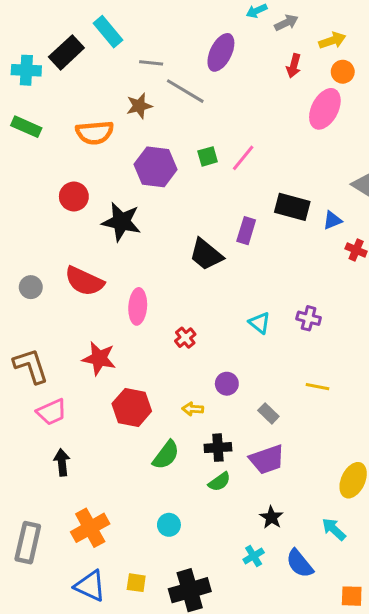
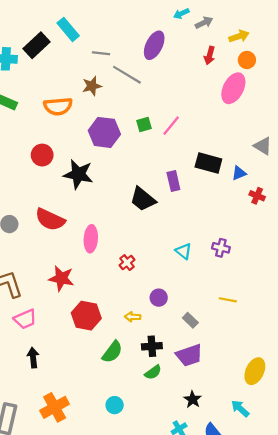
purple rectangle: (246, 231) -> (173, 181), turned -30

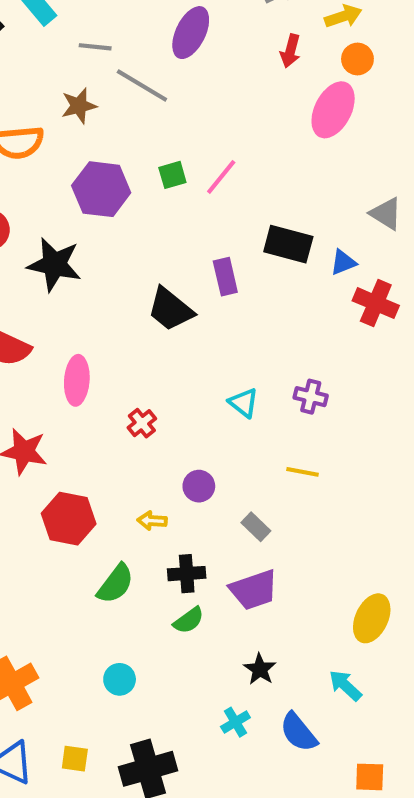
red cross: (257, 196) -> (376, 303), size x1.5
yellow line: (228, 300) -> (303, 472), moved

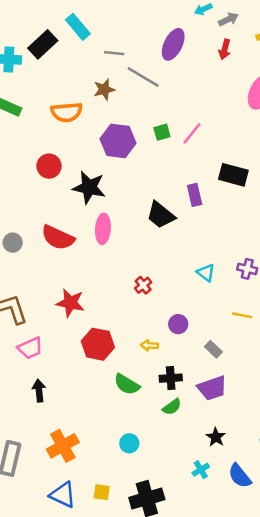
red arrow: (290, 51) -> (225, 49), moved
pink ellipse: (77, 380) -> (103, 229), moved
green semicircle: (115, 584) -> (127, 384), turned 84

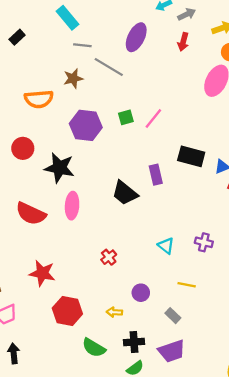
cyan rectangle: (78, 27) -> (67, 18), moved
black rectangle: (43, 44) -> (17, 37), size x0.6
yellow line: (242, 315) -> (187, 285), moved

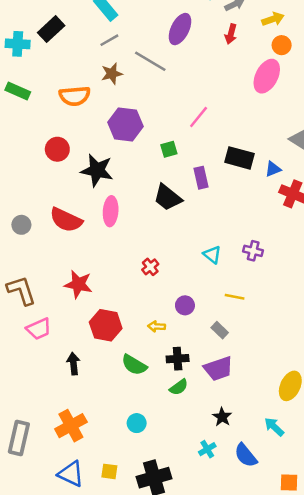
black rectangle: (17, 37) -> (51, 29), size x1.5
gray line: (82, 45) -> (109, 40), moved, turned -36
green square: (126, 117) -> (169, 149), moved
black arrow: (14, 353) -> (73, 364), moved

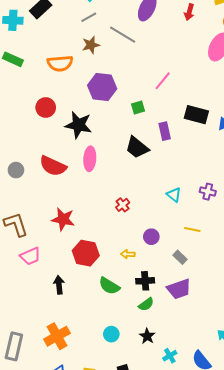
black star: (222, 417) -> (147, 336), moved

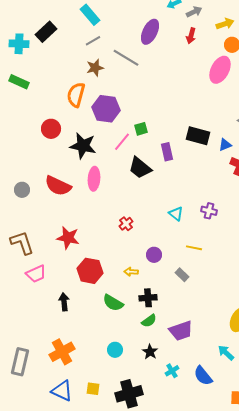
orange semicircle: (60, 63) -> (76, 95), moved, turned 110
pink line: (163, 81) -> (122, 142), moved
purple trapezoid: (179, 289) -> (181, 331), moved

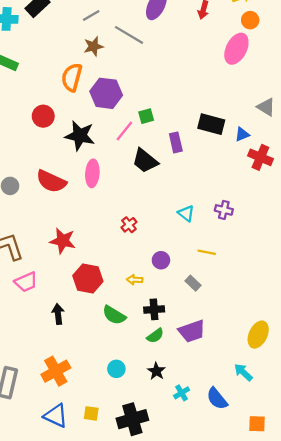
purple trapezoid: (181, 331) -> (192, 331), moved

